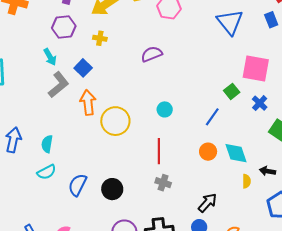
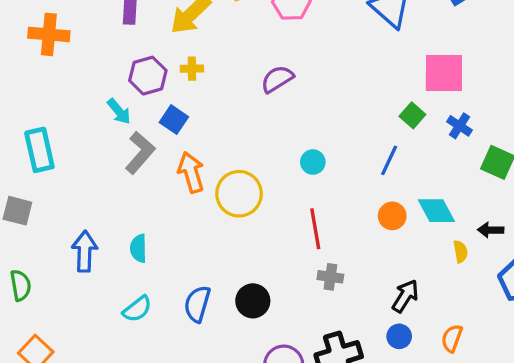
purple hexagon: (64, 27) -> (148, 76), moved
cyan semicircle: (47, 172) -> (137, 309), moved

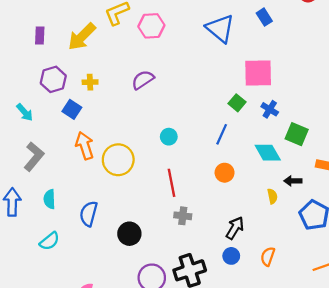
yellow cross: (192, 69) -> (90, 82), moved
cyan arrow: (119, 111) -> (25, 112), moved
gray L-shape: (140, 153) -> (34, 157), moved
cyan diamond: (436, 211) -> (268, 153), moved
blue semicircle: (197, 304) -> (89, 214), moved

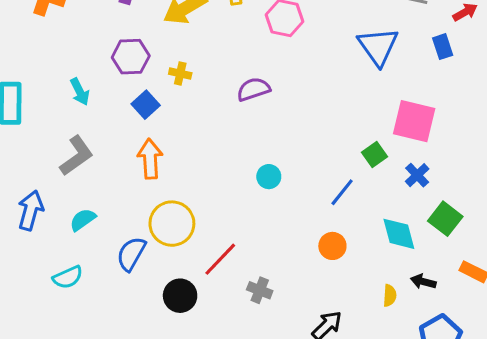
yellow circle: (118, 160) -> (172, 224), moved
red line: (171, 183) -> (220, 259), moved, turned 40
cyan semicircle: (49, 199) -> (83, 220), turned 42

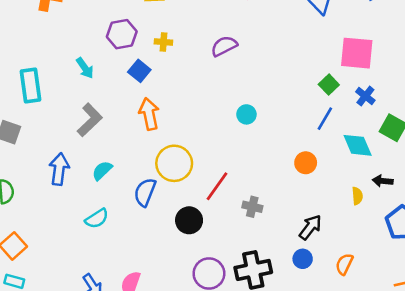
blue line: (342, 192) -> (325, 119), moved

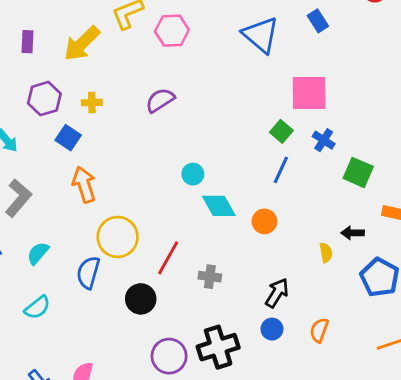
cyan diamond: (358, 145) -> (219, 206), moved

